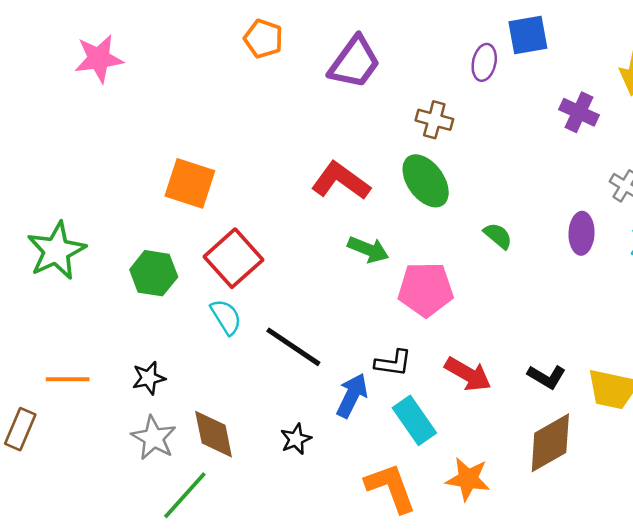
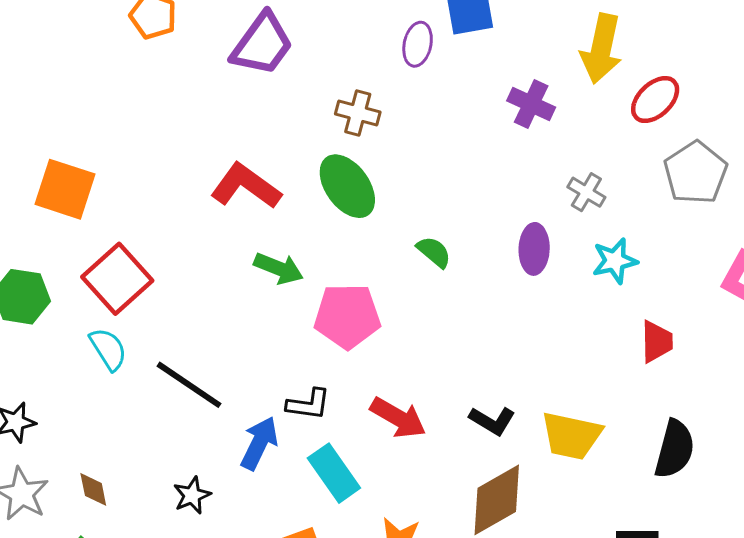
brown diamond: (214, 434) -> (93, 489), size x0.6

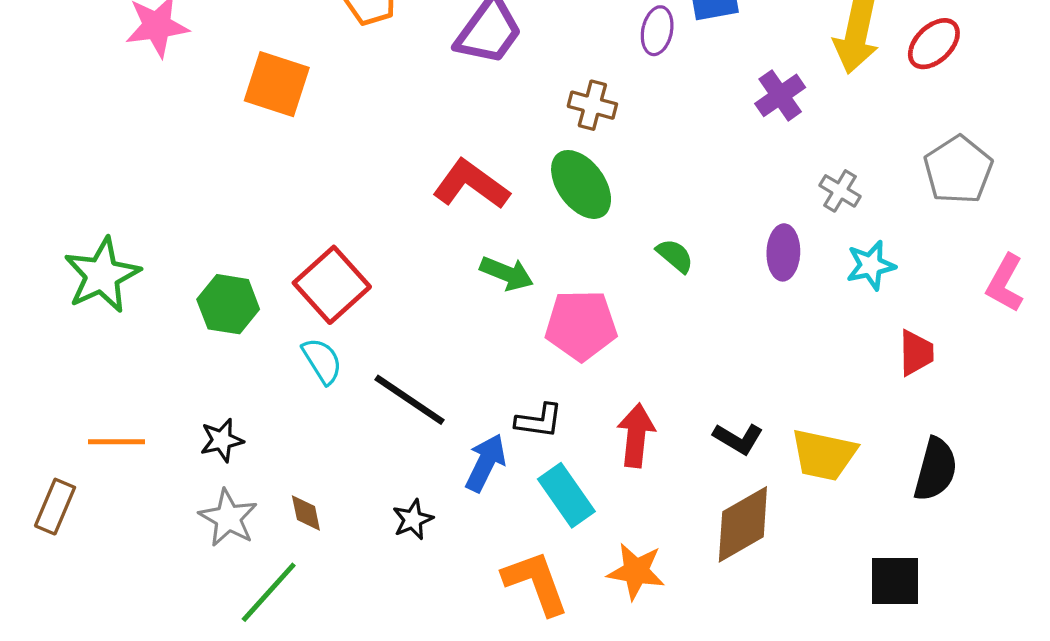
red ellipse: (655, 100) -> (934, 44), moved
purple cross: (531, 104) -> (780, 95), turned 30
orange square: (65, 189) -> (277, 84), moved
red arrow: (398, 418) -> (636, 435), turned -114

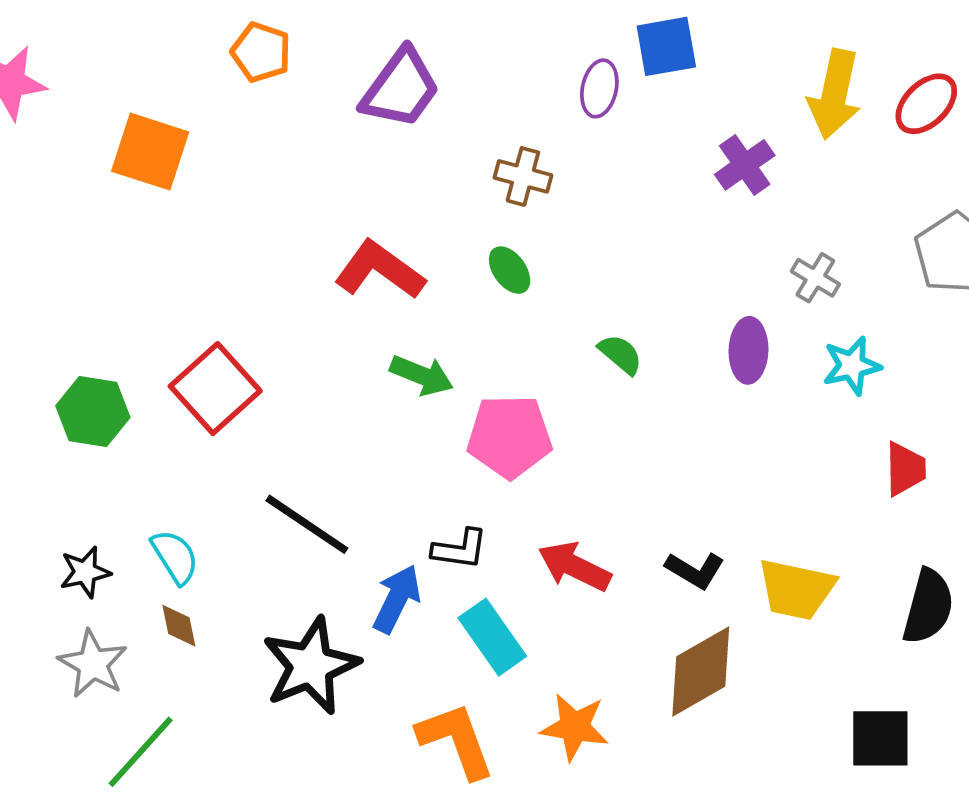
green ellipse: (581, 184) -> (510, 270), size x0.6
cyan semicircle: (322, 361) -> (175, 557), moved
red arrow: (636, 435) -> (575, 566), turned -70
brown diamond: (306, 513) -> (179, 626), moved
black star: (413, 519) -> (311, 666), size x2.0

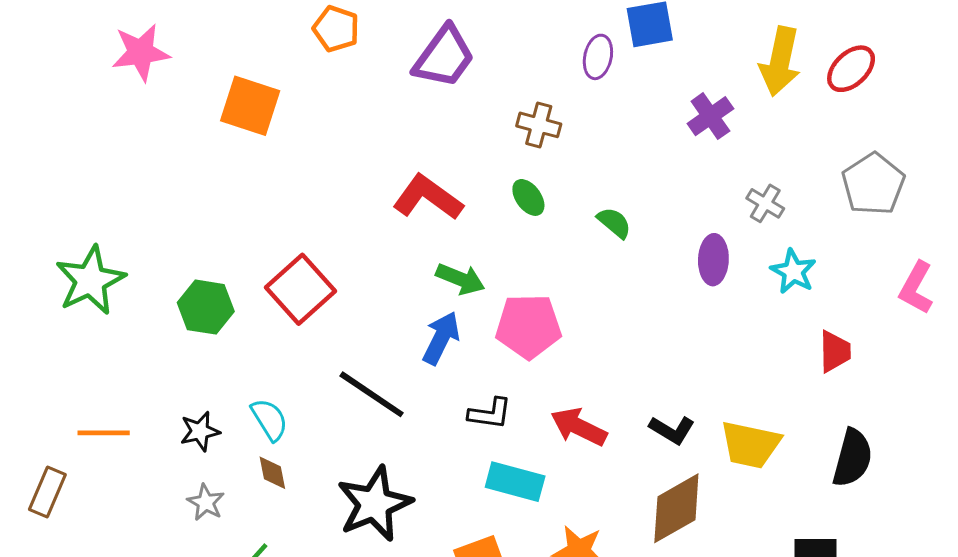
green semicircle: (620, 354) -> (614, 223), moved
cyan star: (852, 366) -> (793, 271), turned -30
blue arrow: (397, 599) -> (441, 338), moved
cyan rectangle: (492, 637) -> (515, 482), turned -40
gray star: (93, 664) -> (206, 502), size x0.7

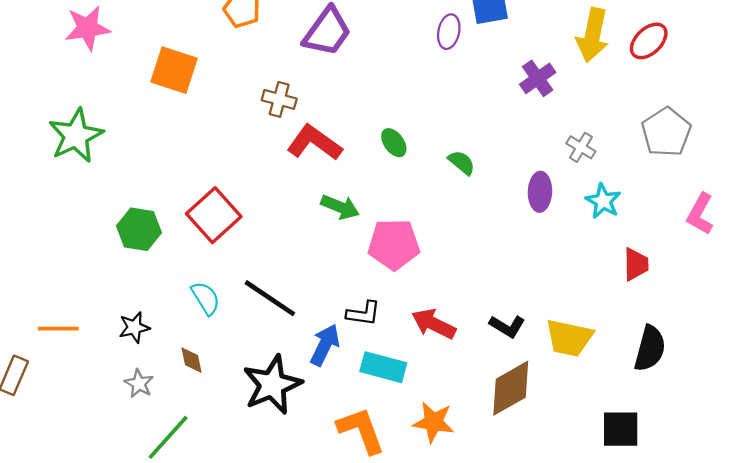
brown cross: (539, 125) -> (279, 99), moved
green star: (90, 280) -> (76, 136), moved
blue arrow: (441, 338) -> (325, 345), moved
cyan semicircle: (269, 419) -> (206, 298), moved

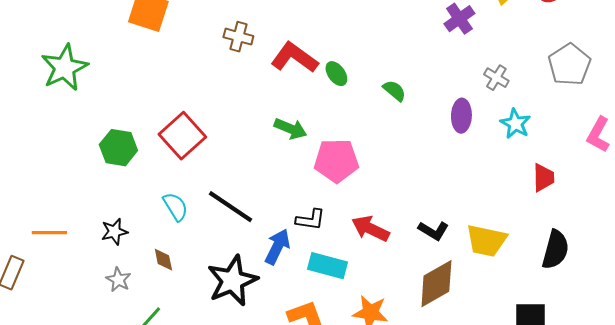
red L-shape: (314, 143) -> (294, 58), moved

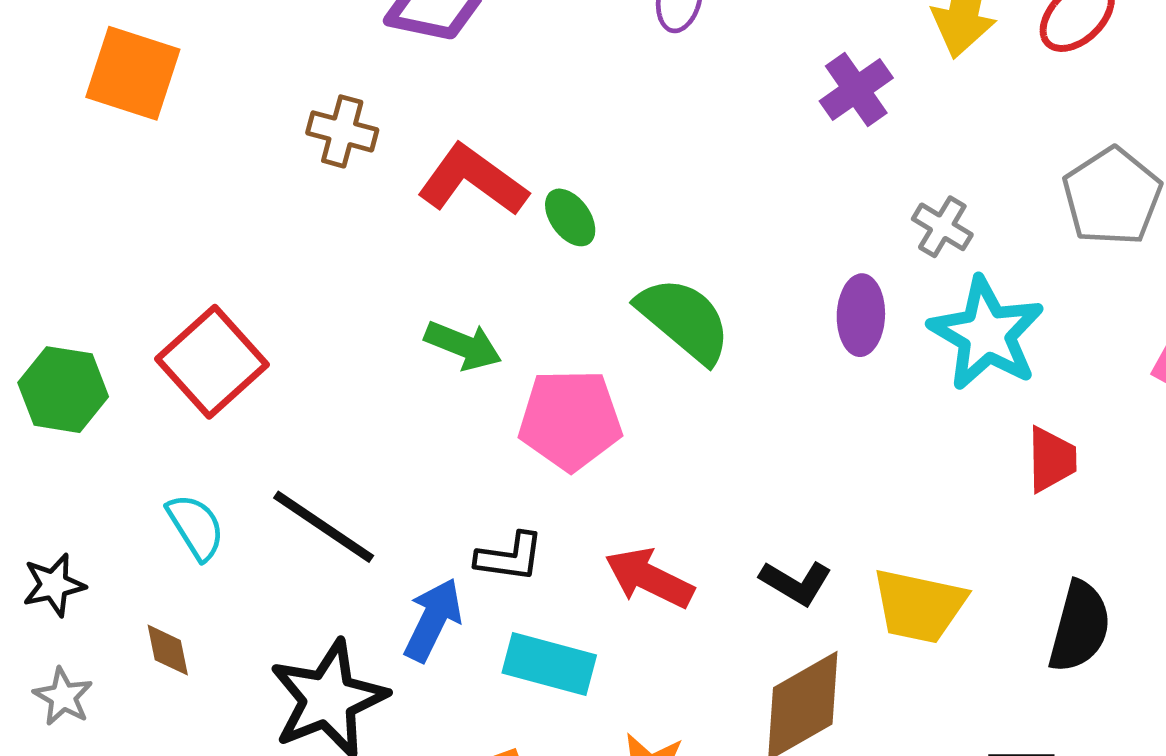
green semicircle: (394, 91) -> (684, 320), moved, size x1.8
cyan star: (515, 124) -> (986, 334), size x1.6

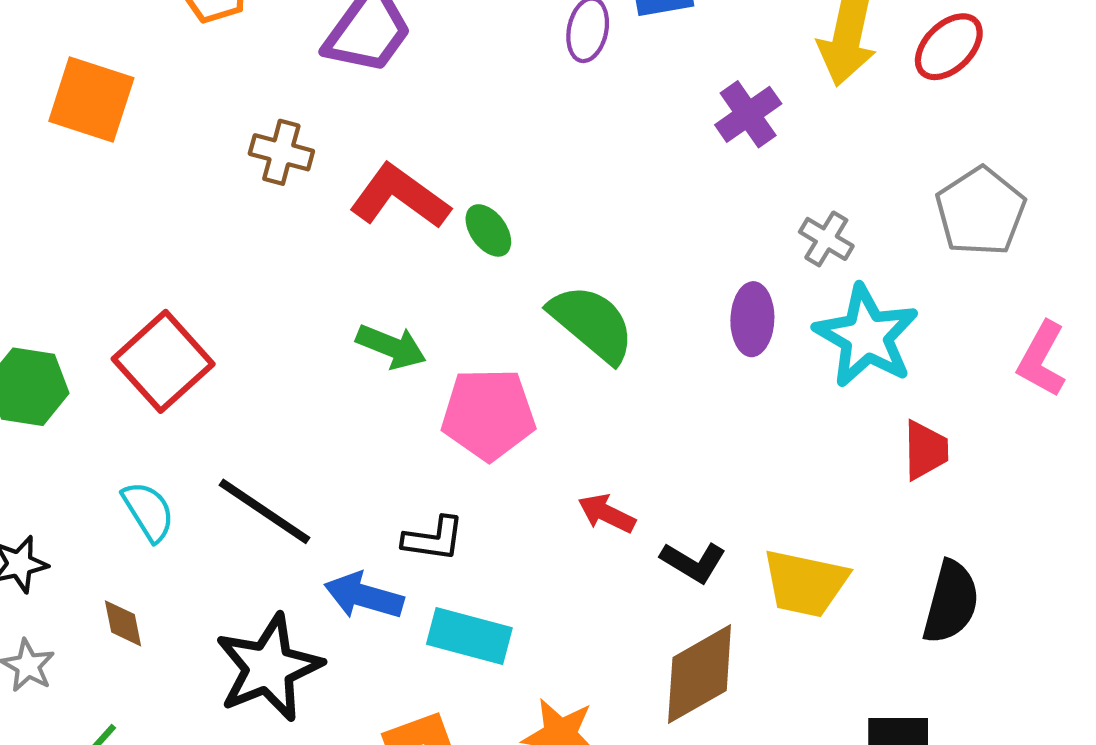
red arrow: (649, 578) -> (607, 513), moved, size x0.7
blue arrow: (433, 620) -> (364, 596), turned -100

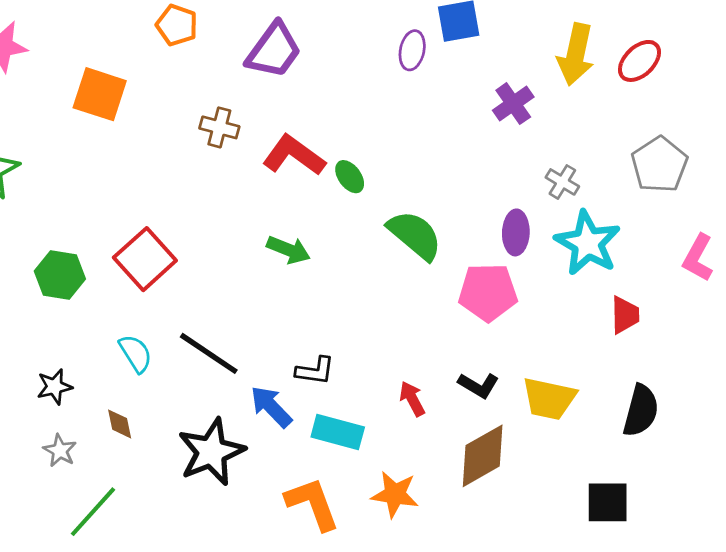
pink pentagon: (488, 414) -> (488, 292), moved
red arrow: (607, 513) -> (412, 399), moved, turned 36
blue arrow: (364, 596) -> (271, 407), turned 30

